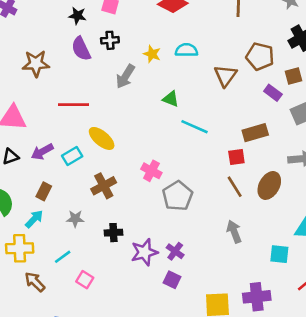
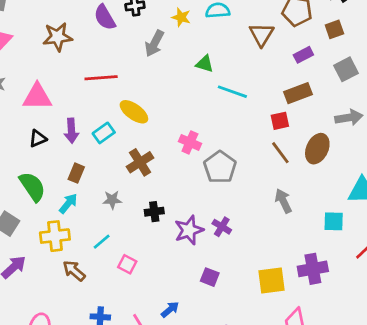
purple rectangle: (273, 93) -> (303, 55), moved, turned -60
purple arrow: (42, 152) -> (71, 131), turned -60
purple square: (172, 280) -> (210, 277), moved

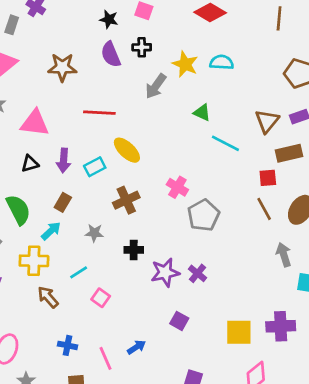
yellow star: (181, 17) -> (185, 64), size x1.4
brown triangle: (262, 35) -> (267, 121), moved
gray arrow: (283, 201) -> (284, 255), moved

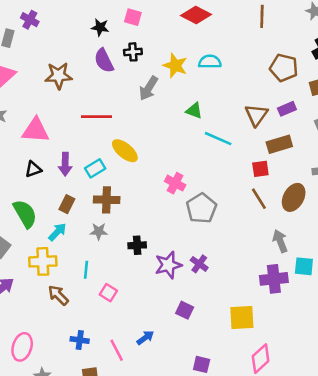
brown cross: (126, 200) -> (107, 200), moved, turned 30
cyan line: (79, 272) -> (86, 270), turned -48
purple cross: (281, 326) -> (274, 279), moved

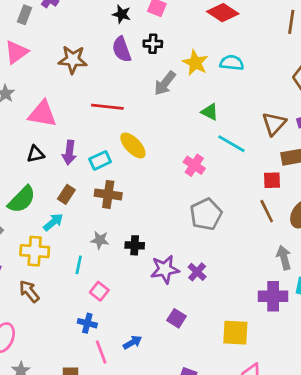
pink cross: (175, 183) -> (194, 165), moved
green semicircle: (25, 214) -> (22, 199), turned 68
gray star: (99, 231) -> (100, 240), moved
brown arrow: (58, 295) -> (29, 291), moved
blue cross: (80, 340) -> (87, 323), moved

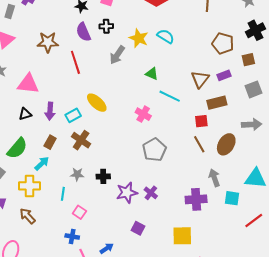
cyan semicircle: (232, 63) -> (166, 36), turned 30
red line: (107, 107) -> (75, 62), moved, turned 70
brown cross: (108, 194) -> (81, 140), turned 30
purple cross: (273, 296) -> (196, 199), moved

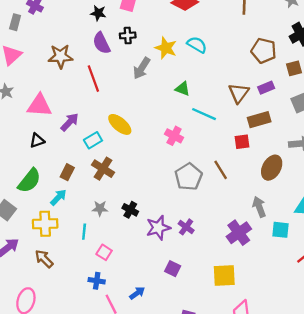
purple arrow: (50, 111) -> (70, 122), moved, turned -138
brown line: (199, 144) -> (221, 170), moved
black cross: (103, 176) -> (130, 210), turned 32
purple cross: (196, 199) -> (239, 233), turned -30

